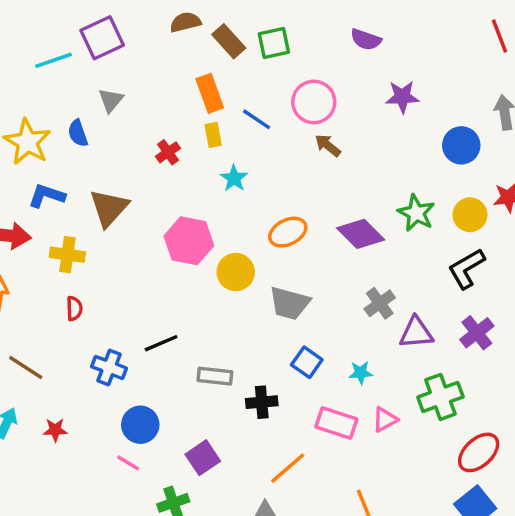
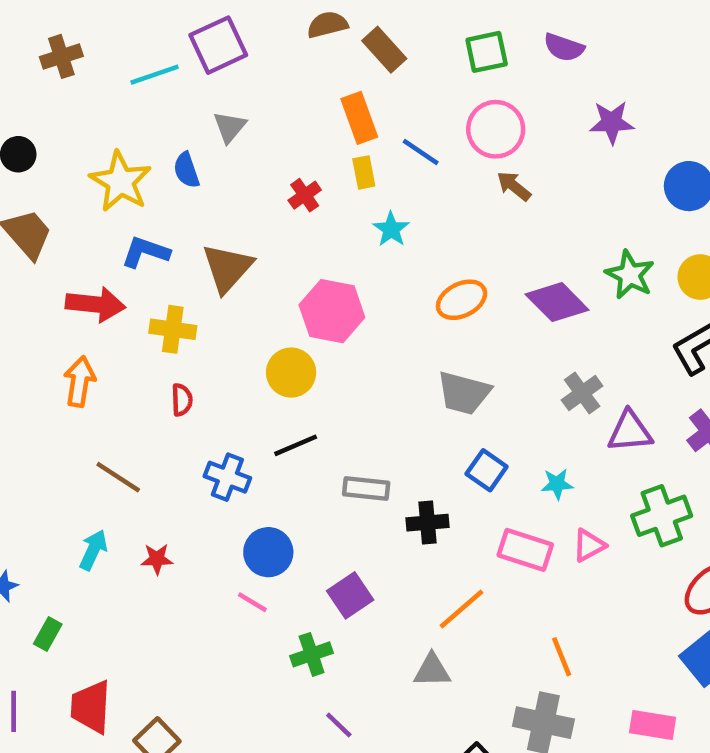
green square: (274, 43) -> (487, 52), moved
yellow circle: (236, 272) -> (291, 373), moved

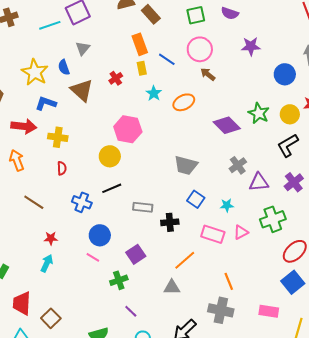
brown triangle: (227, 268) -> (82, 90), moved, turned -30
orange ellipse: (462, 300) -> (184, 102), moved
orange arrow: (80, 382) -> (17, 160), turned -30
cyan arrow: (93, 550) -> (47, 263), moved

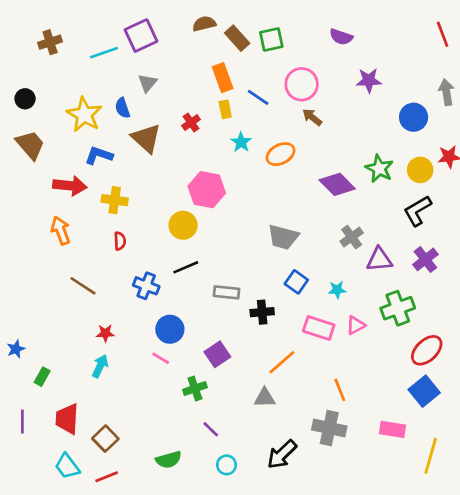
green square: (196, 15) -> (271, 40), moved

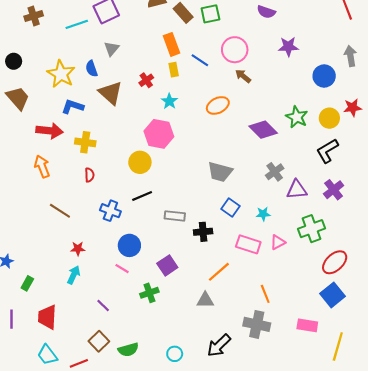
cyan star: (241, 142) -> (169, 101), moved
purple line: (211, 429) -> (103, 305), moved
brown square: (105, 439) -> (99, 341), moved

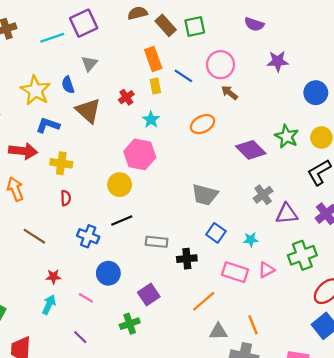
pink line: (122, 269) -> (86, 298), moved
gray triangle: (205, 300) -> (218, 332), moved

